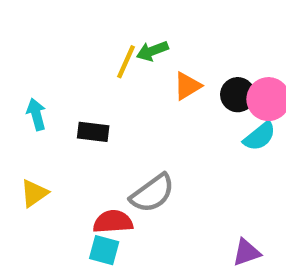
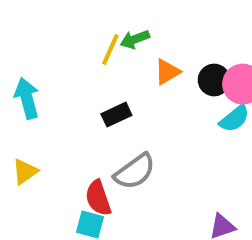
cyan arrow: (36, 114) -> (27, 98), size x1.4
black rectangle: (93, 132) -> (116, 115), moved, turned -32
red semicircle: (113, 222) -> (98, 198), turned -105

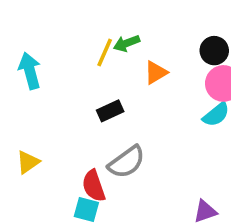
black circle: (214, 80) -> (214, 51), moved
cyan arrow: (27, 98) -> (30, 71), moved

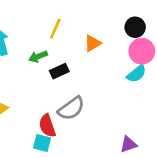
green arrow: (127, 43) -> (38, 57), moved

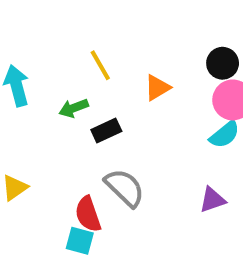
yellow line: (55, 29) -> (100, 65), turned -54
gray semicircle: (71, 108) -> (125, 188), turned -100
purple triangle: (128, 144) -> (212, 200), moved

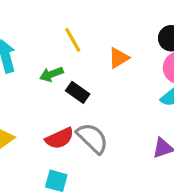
black rectangle: (106, 131) -> (78, 92), turned 60
red semicircle: (88, 214) -> (60, 138), moved, turned -96

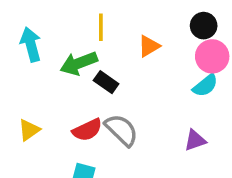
yellow line: (73, 40) -> (101, 27), turned 30
green arrow: (51, 74) -> (79, 63), size x1.5

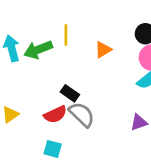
green arrow: (79, 63) -> (38, 50), moved
black rectangle: (106, 82) -> (70, 93), moved

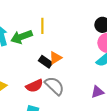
orange triangle: (103, 50) -> (55, 58), moved
black rectangle: (70, 93) -> (45, 62), moved

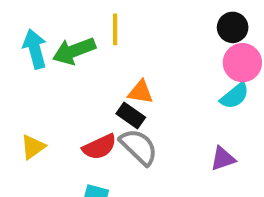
orange triangle: (55, 58) -> (141, 92), turned 40
black rectangle: (45, 62) -> (131, 116), moved

